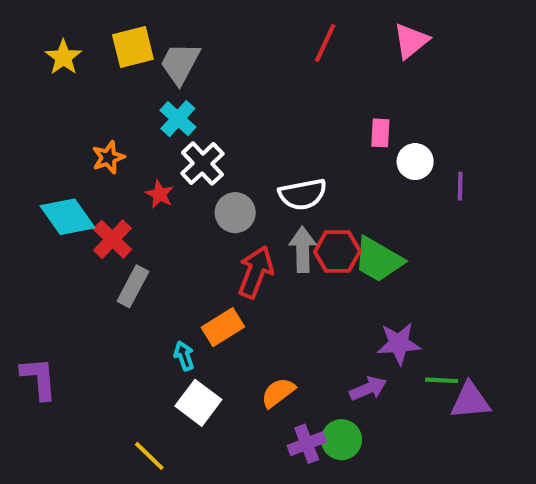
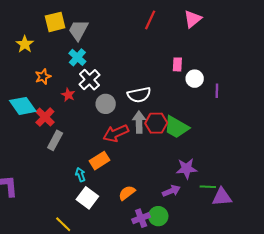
yellow star: (63, 57) -> (25, 44), moved
red arrow: (256, 272) -> (116, 133), turned -135

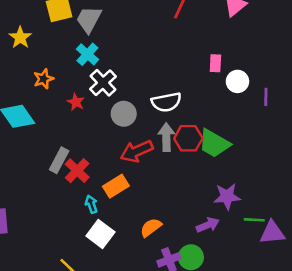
red cross: (45, 117) -> (77, 171), moved

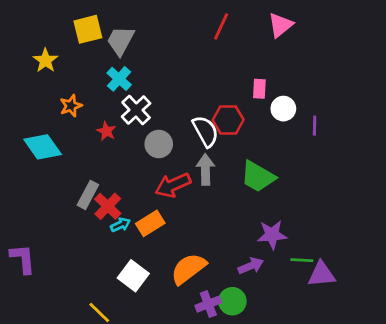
white semicircle: (166, 102) -> (205, 131), turned -108
red hexagon: (188, 138) -> (228, 120), moved
cyan arrow: (91, 204) -> (120, 225), moved, turned 84
orange semicircle: (151, 228) -> (188, 269), size x1.5

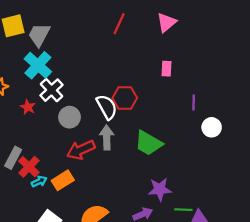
cyan cross: (119, 79) -> (38, 65), size x1.4
pink rectangle: (259, 89) -> (166, 69), moved
white circle: (283, 109) -> (212, 127), moved

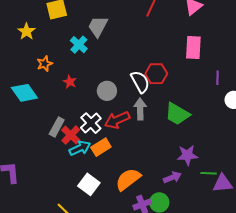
gray trapezoid: (39, 35) -> (98, 26), moved
cyan cross: (38, 65) -> (79, 45), size x0.7
pink rectangle: (166, 69) -> (193, 48), size x1.6
white cross: (51, 90) -> (91, 123), moved
cyan arrow: (39, 181) -> (80, 148), size x1.5

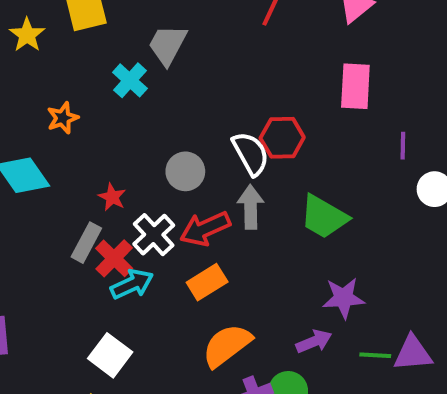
yellow star: (26, 31) -> (27, 35), moved
red star: (70, 82) -> (112, 197), moved
orange rectangle: (101, 147) -> (207, 282), moved
green line: (209, 173) -> (375, 355), moved
white square: (89, 184) -> (110, 355), moved

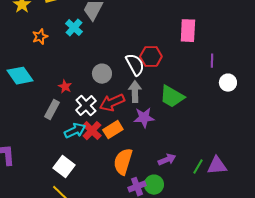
orange star: (63, 118) -> (40, 37), moved
red cross: (114, 258) -> (92, 131), moved
purple star: (344, 298) -> (144, 118), moved
orange semicircle: (227, 345) -> (123, 162), turned -36
green line: (375, 355) -> (198, 167), turned -63

